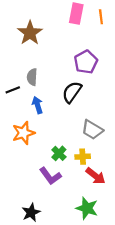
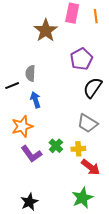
brown star: (30, 33) -> (46, 30), moved
black semicircle: (72, 92) -> (93, 88), moved
purple L-shape: (50, 176) -> (31, 154), moved
green star: (87, 208) -> (82, 198), turned 30

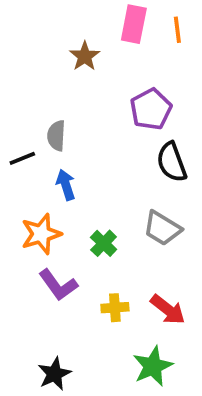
brown star: (46, 30) -> (85, 56), size x0.7
black semicircle: (93, 88) -> (172, 162), turned -55
green cross: (56, 146) -> (104, 243), moved
yellow cross: (78, 149) -> (115, 308), moved

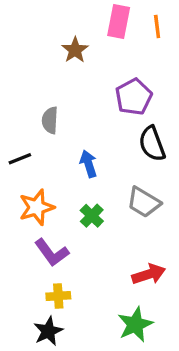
black line: (22, 158) -> (20, 159), moved
blue arrow: (66, 185) -> (88, 164), moved
yellow cross: (115, 308) -> (58, 296), moved
red arrow: (168, 310) -> (149, 274), turned -56

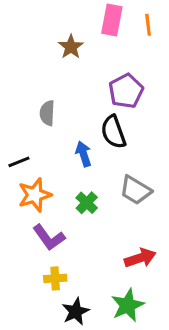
black semicircle: (152, 144) -> (113, 132), moved
black line: (20, 159) -> (19, 162), moved
black star: (48, 331) -> (76, 312), moved

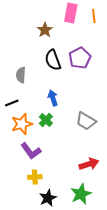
gray semicircle: (47, 113) -> (21, 75), moved
black semicircle: (113, 132) -> (53, 60), moved
green cross: (87, 203) -> (46, 120), moved

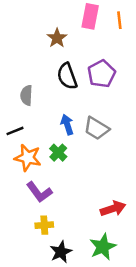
gray trapezoid: (86, 121) -> (96, 128), moved
orange star: (22, 124) -> (28, 158), turned 30

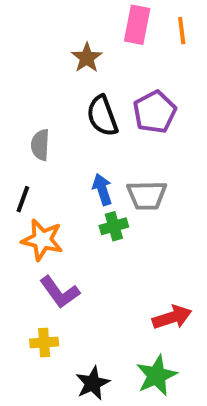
gray trapezoid: (96, 128) -> (147, 195), turned -32
black line: (15, 131) -> (23, 199), turned -48
green cross: (58, 153) -> (114, 226), moved, turned 30
yellow cross: (44, 225) -> (44, 342), moved

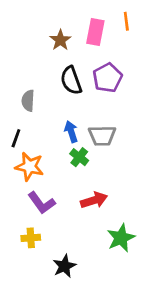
pink rectangle: (137, 25) -> (95, 32), moved
green cross: (114, 226) -> (79, 157), turned -36
red arrow: (172, 317) -> (94, 200), moved
green star: (157, 375) -> (121, 238), moved

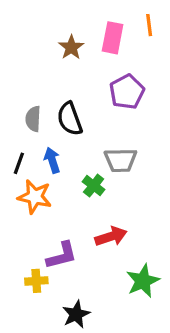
black semicircle: (71, 80) -> (70, 119), moved
blue arrow: (71, 132) -> (52, 160), moved
purple L-shape: (42, 203) -> (62, 256), moved, turned -68

